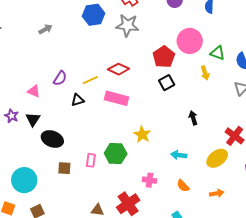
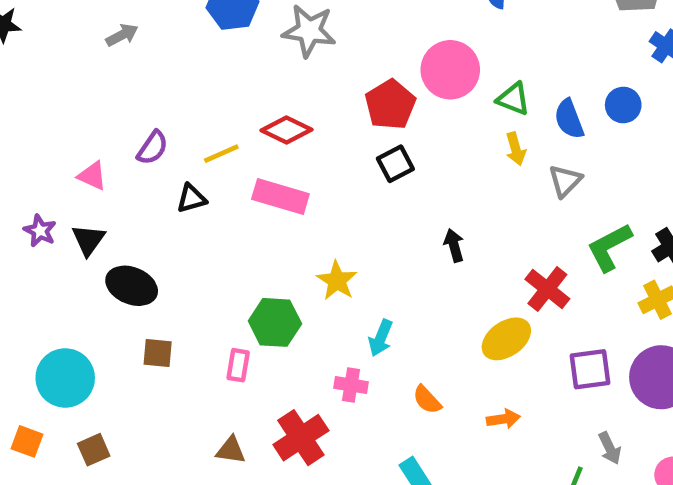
yellow arrow: (205, 73) -> (516, 149), moved
cyan arrow: (179, 155) -> (381, 338), moved, turned -77
pink rectangle: (91, 160) -> (238, 365), moved

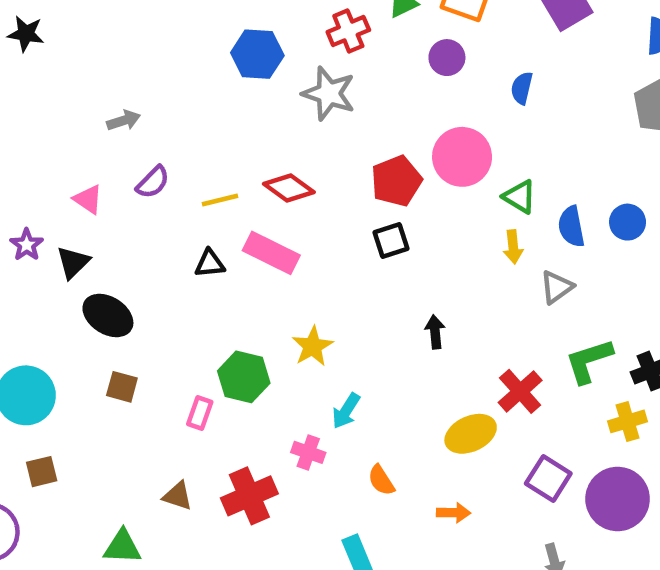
gray arrow: (122, 35) -> (124, 120), moved
black triangle: (191, 198) -> (210, 264), moved
purple square: (590, 369) -> (548, 479), turned 30

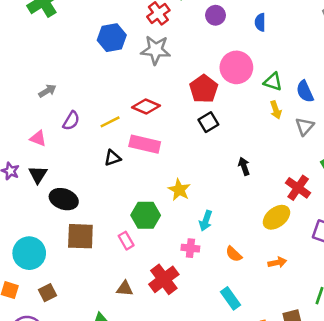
brown square: (122, 387) -> (80, 236), size x1.6
pink rectangle: (200, 413) -> (126, 241), turned -36

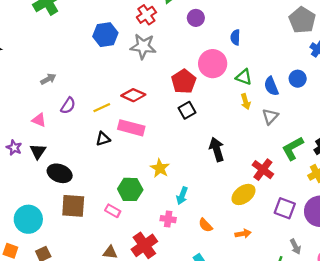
blue semicircle: (260, 22) -> (235, 37), moved
black arrow: (244, 166) -> (217, 149), size x1.5
pink rectangle: (126, 241) -> (113, 211), turned -32

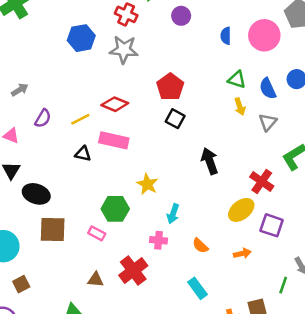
red cross: (146, 15) -> (126, 14), turned -30
pink circle: (213, 64) -> (264, 35), moved
black square: (187, 110) -> (175, 119), turned -30
black triangle: (103, 139) -> (83, 154), turned 32
purple square: (285, 208) -> (272, 225), moved

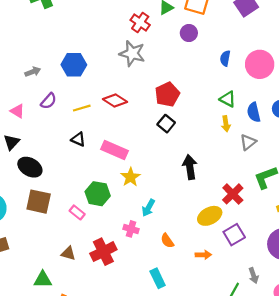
blue hexagon: (81, 38) -> (74, 65), moved
pink rectangle: (114, 140) -> (115, 150), moved
purple square: (272, 225) -> (234, 235), turned 30

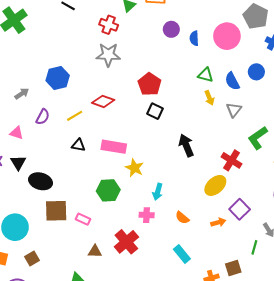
purple circle: (189, 33) -> (171, 29), moved
pink rectangle: (77, 212) -> (83, 219), moved
purple square: (234, 235) -> (240, 209), moved

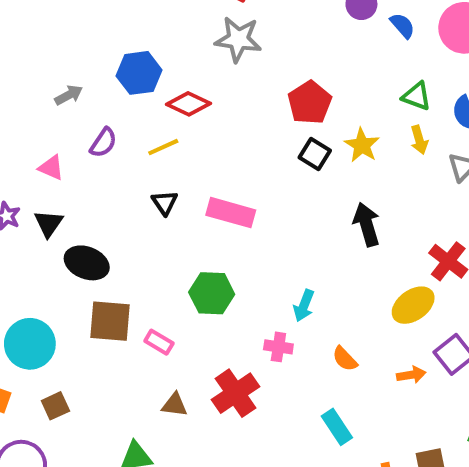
blue semicircle: (194, 38) -> (402, 26), turned 136
red diamond: (103, 101) -> (188, 104), moved
black triangle: (78, 145) -> (165, 203), turned 40
yellow star: (134, 168) -> (362, 145), moved

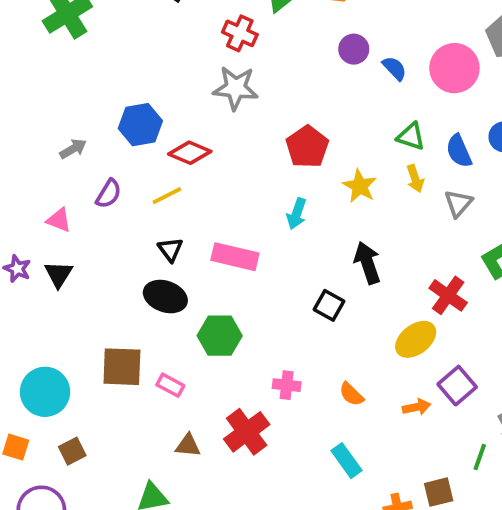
black square: (315, 154) -> (329, 305), moved
black ellipse: (87, 263) -> (165, 297), moved
cyan arrow: (304, 306) -> (297, 214), moved

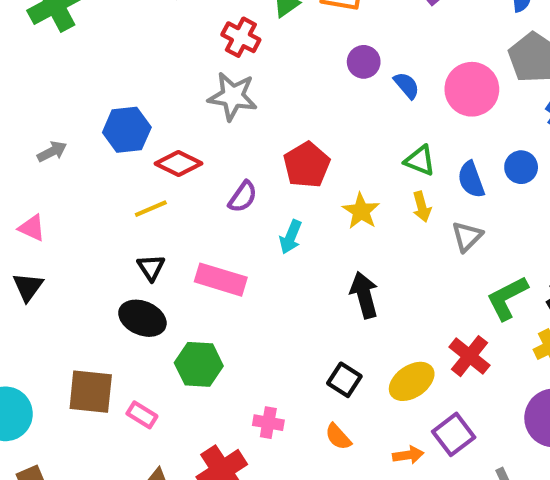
purple semicircle: (109, 194) -> (243, 197), moved
red cross: (448, 295) -> (469, 356), moved
black square: (329, 305) -> (344, 380), moved

